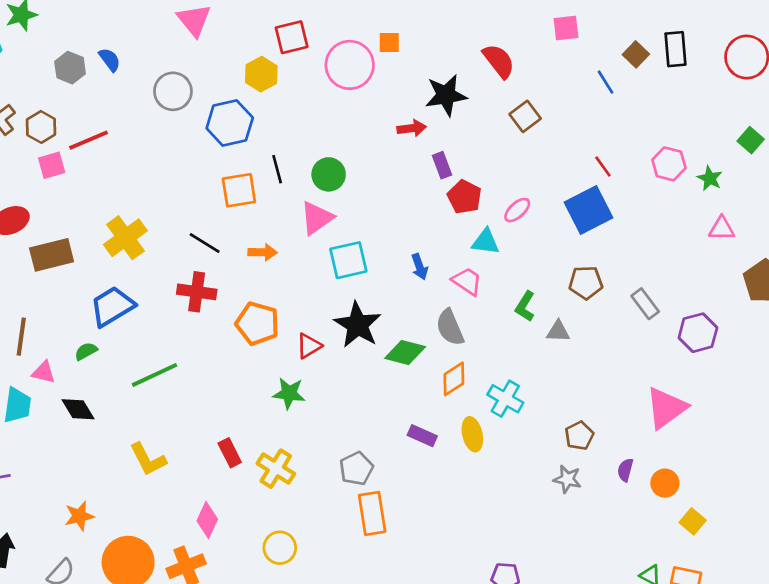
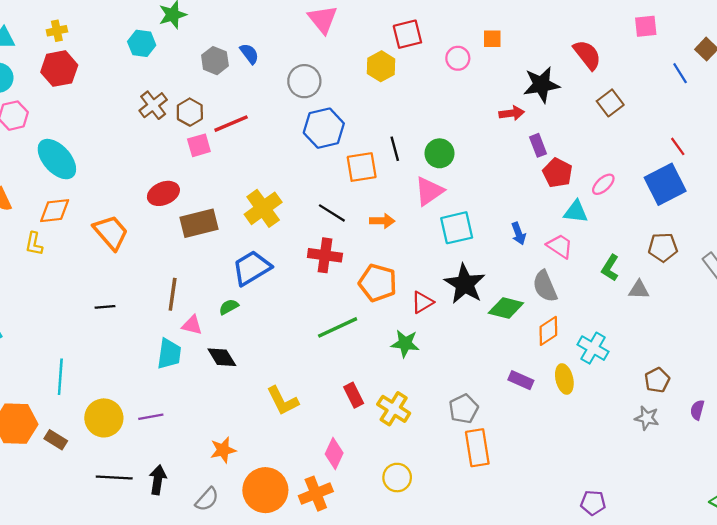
pink circle: (350, 65) -> (458, 58), size x0.6
blue hexagon: (230, 123) -> (324, 128), moved
green line: (154, 375) -> (338, 327), moved

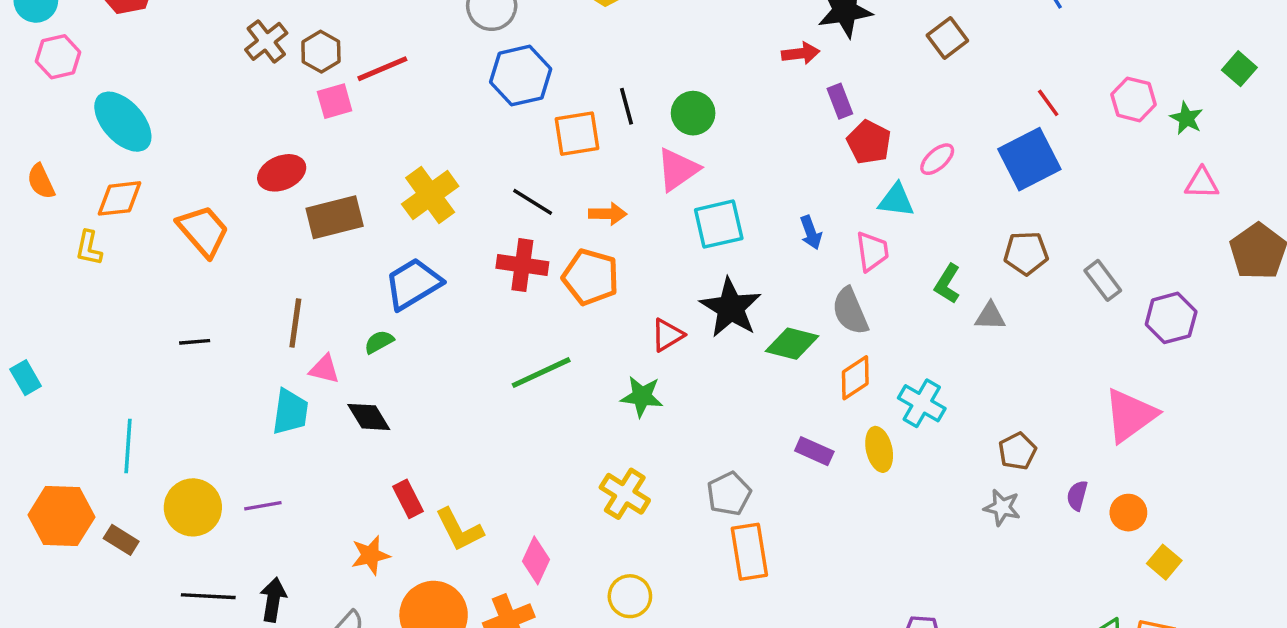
pink trapezoid: (560, 246) -> (872, 251), turned 48
orange pentagon: (378, 283) -> (591, 277), moved
red rectangle: (354, 395) -> (408, 499), moved
yellow L-shape: (283, 401) -> (459, 530), moved

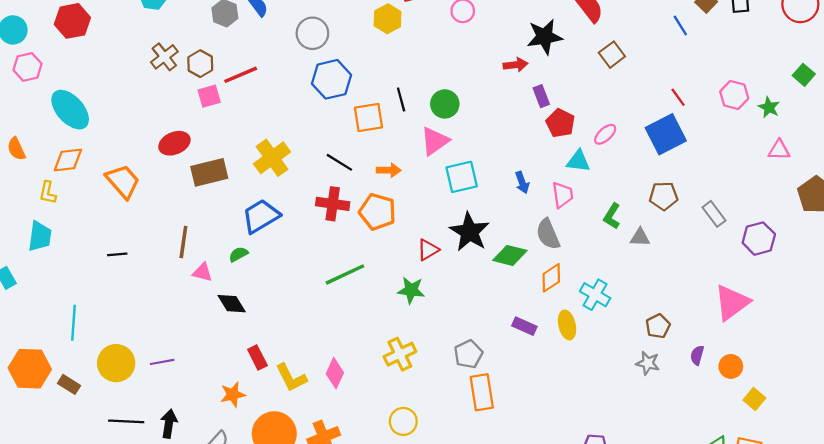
cyan trapezoid: (290, 412) -> (40, 236), moved
yellow cross: (625, 494) -> (400, 354), turned 32
pink diamond: (536, 560) -> (335, 373), moved

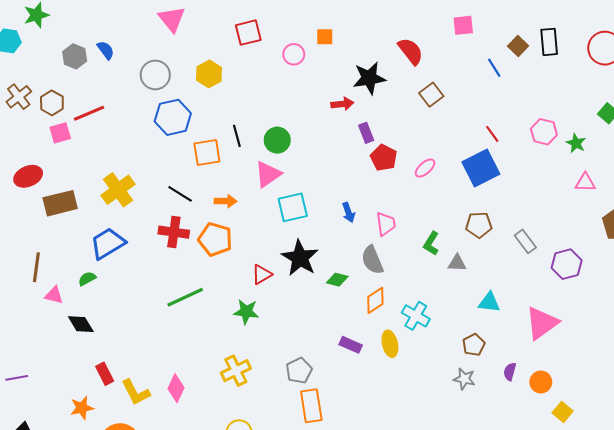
yellow hexagon: (388, 19) -> (209, 74), moved
cyan triangle: (578, 161) -> (489, 302), moved
green diamond: (510, 255) -> (337, 280), size x0.7

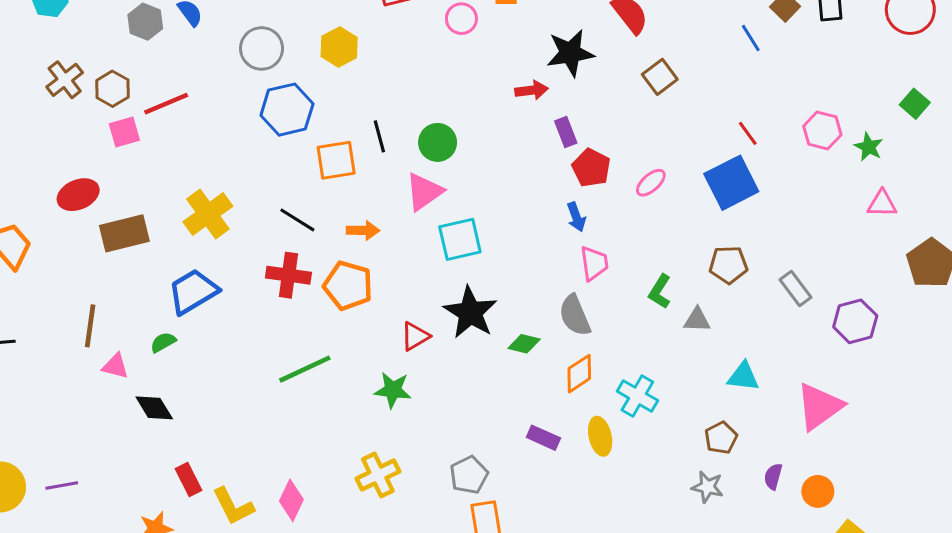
blue arrow: (349, 212) -> (576, 217), moved

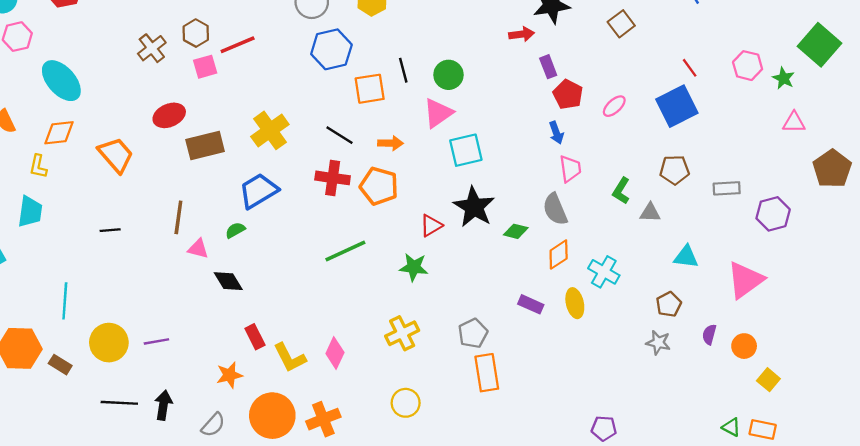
brown cross: (65, 80) -> (152, 48), moved
green square: (915, 104) -> (819, 45), size x1.8
gray rectangle: (795, 289) -> (727, 188), turned -56

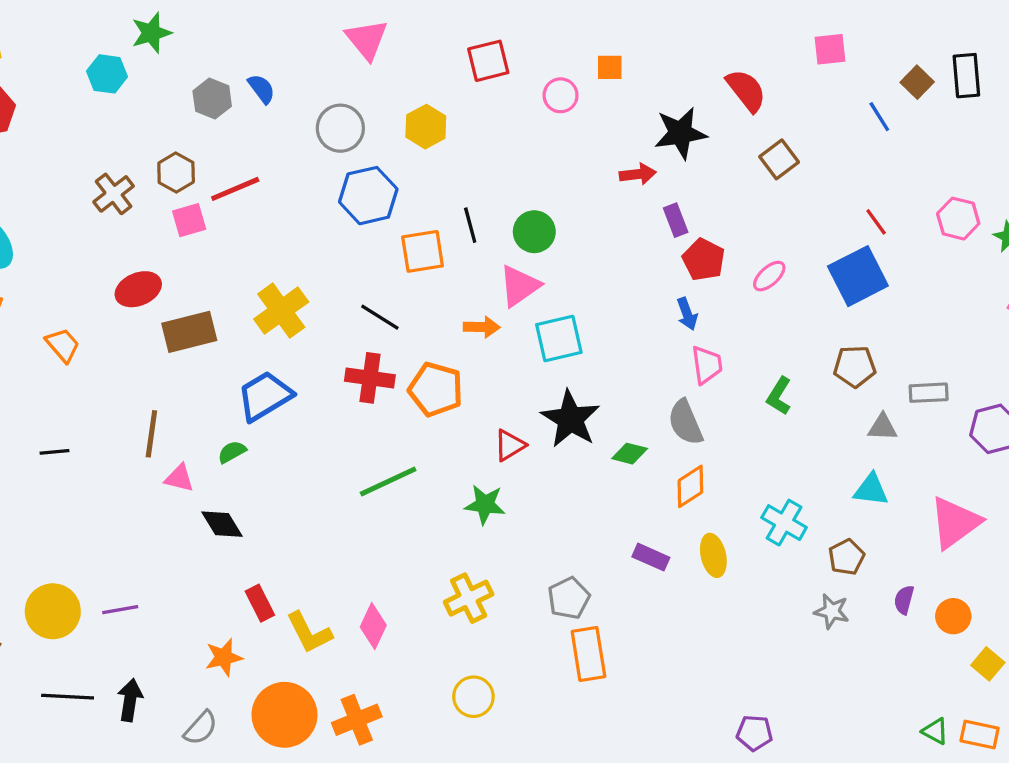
orange arrow: (391, 143) -> (482, 327), moved
orange trapezoid: (116, 155) -> (63, 345), size x0.7
gray triangle: (650, 213) -> (883, 427), moved
cyan cross: (604, 272) -> (784, 523), moved

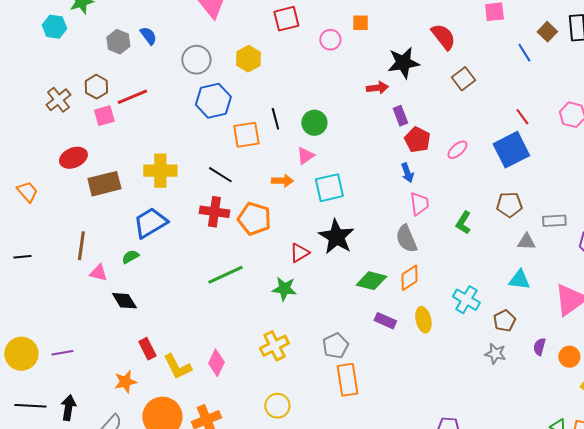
pink triangle: (519, 286) -> (305, 156), size x0.7
yellow cross: (281, 311) -> (160, 171), turned 36
green diamond: (630, 454) -> (371, 281), moved, size x1.4

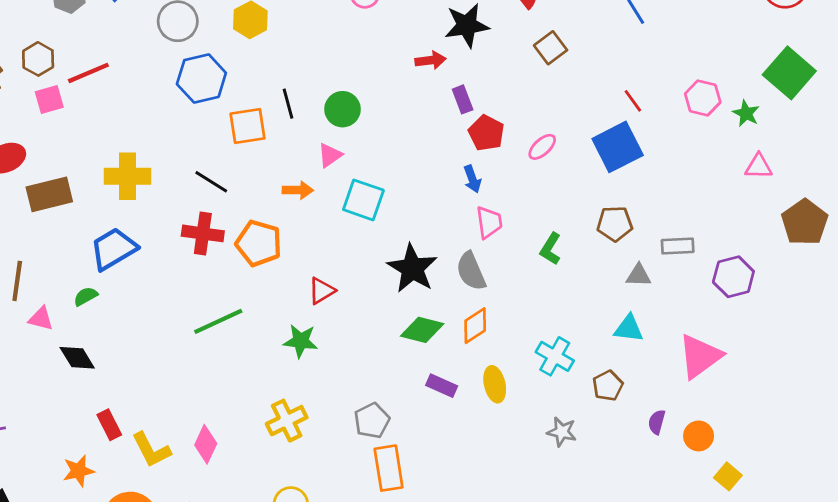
cyan square: (329, 188) -> (363, 200), turned 32
black star: (336, 237) -> (412, 268), moved
gray star: (495, 354) -> (562, 432), moved

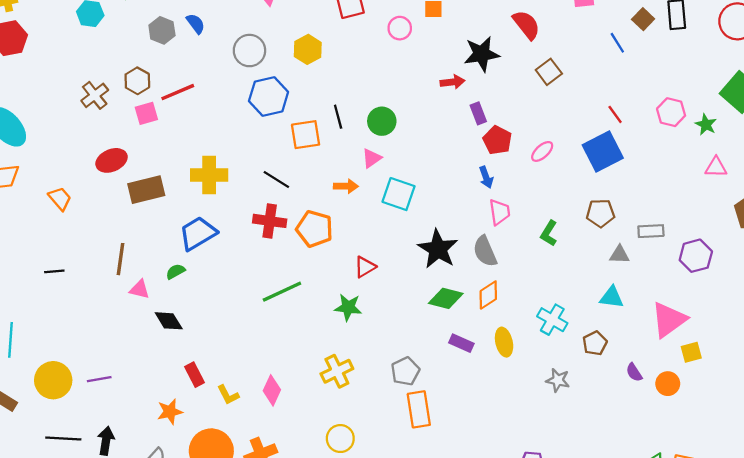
purple semicircle: (657, 422) -> (634, 372), turned -48
yellow L-shape: (151, 450) -> (228, 395), size x0.7
yellow square: (728, 476) -> (691, 352), moved, turned 35

